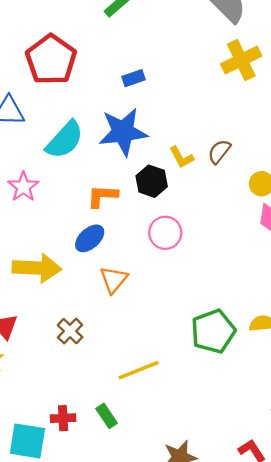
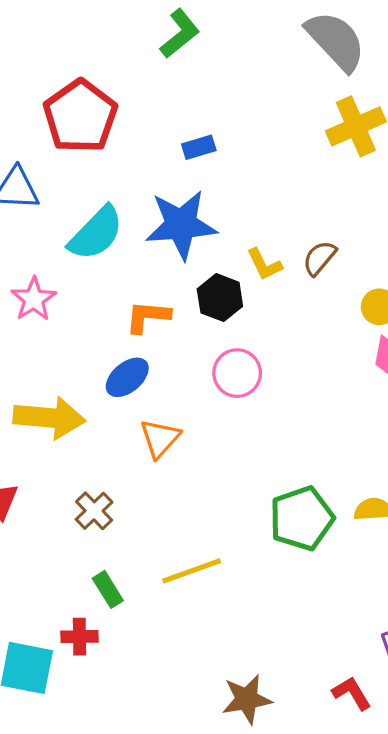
green rectangle: (107, 416) -> (108, 589), moved

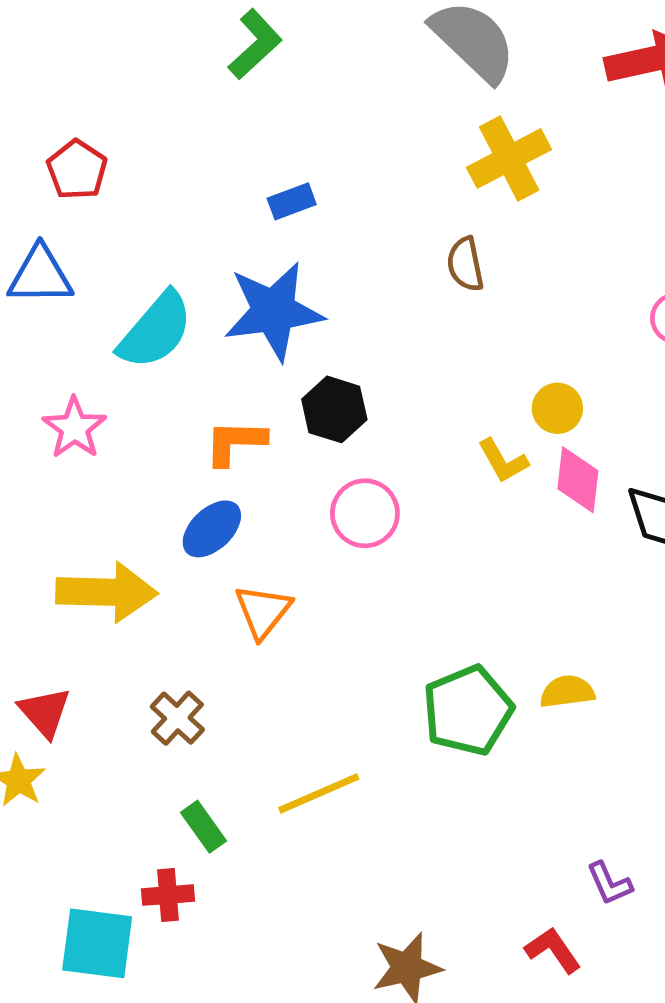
red pentagon: (80, 116) -> (77, 170), moved, size x0.6
brown semicircle: (319, 258) -> (465, 264), moved, turned -48
yellow L-shape: (264, 264) -> (503, 461), moved

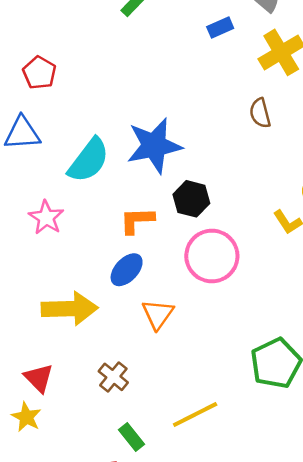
blue rectangle: (292, 201) -> (220, 27), moved
pink circle: (365, 513) -> (212, 256), size x1.4

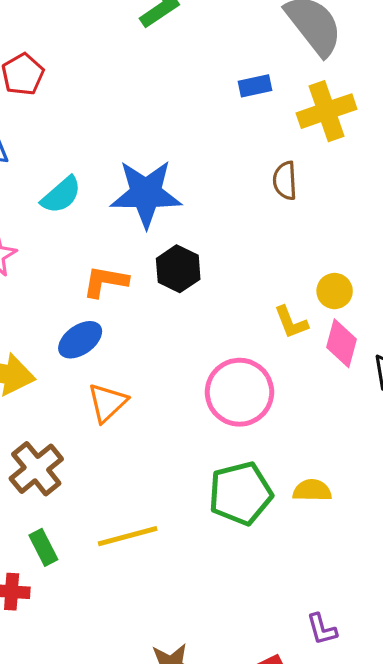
blue rectangle: (220, 27) -> (255, 86), moved
cyan semicircle: (89, 160) -> (61, 195), size x0.7
pink circle: (212, 256) -> (239, 392), moved
brown cross: (113, 377) -> (36, 469), size x1.4

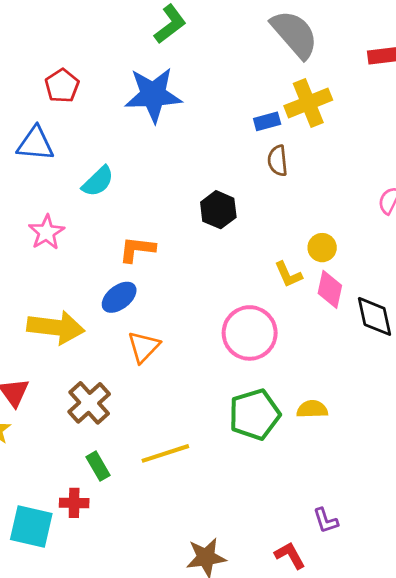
blue rectangle: (255, 86) -> (267, 121), moved
blue star: (146, 194) -> (153, 95), moved
black hexagon: (178, 269) -> (218, 210), moved

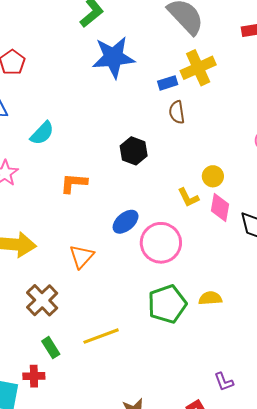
blue star: (153, 95) -> (113, 57), moved
blue ellipse: (119, 297) -> (126, 222), moved

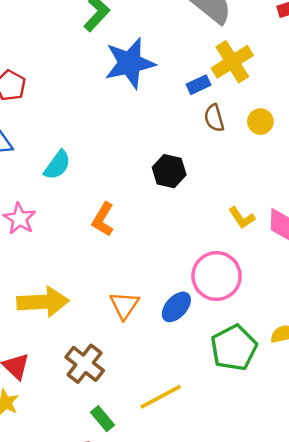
yellow circle: (213, 176) -> (260, 122), moved
orange L-shape: (74, 183) -> (103, 219), turned -56
blue ellipse: (126, 222) -> (176, 307), moved

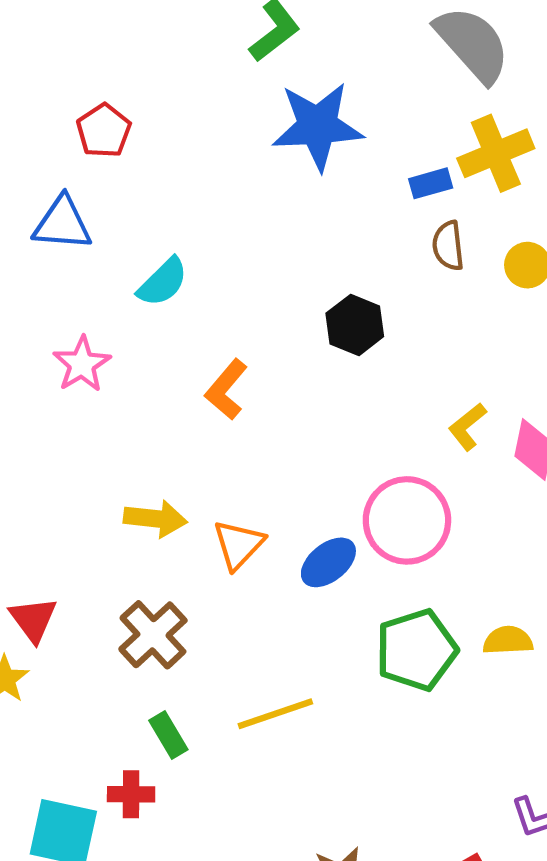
yellow L-shape: (242, 218) -> (467, 427), turned 76
yellow arrow: (43, 302) -> (155, 519), moved, size x0.7

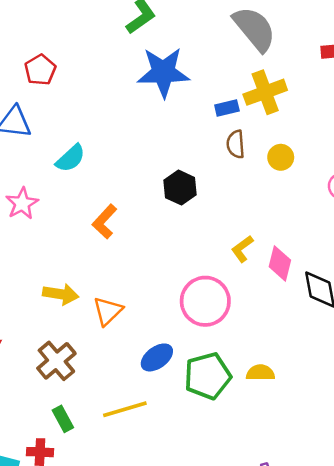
blue ellipse: (328, 562) -> (157, 357), moved

